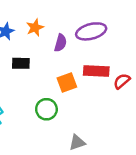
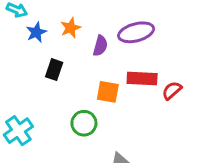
black rectangle: (21, 63) -> (54, 70), turned -72
orange square: (67, 82) -> (108, 92), turned 30

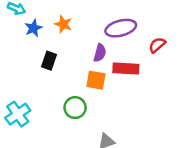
orange star: (71, 28) -> (63, 24), turned -30
purple semicircle: (100, 46) -> (100, 53), moved
red semicircle: (172, 90) -> (157, 45), moved

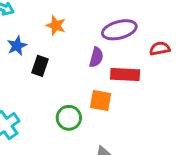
blue star: (33, 28) -> (17, 46), moved
red semicircle: (157, 45) -> (160, 49), turned 30
orange square: (96, 80) -> (101, 100), moved

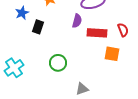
red semicircle: (160, 49) -> (123, 30), moved, turned 80
orange square: (101, 100) -> (112, 54), moved

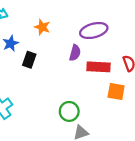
green circle: (58, 63) -> (69, 111), moved

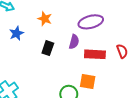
black rectangle: (29, 60) -> (48, 48), moved
orange square: (116, 91) -> (88, 82), moved

